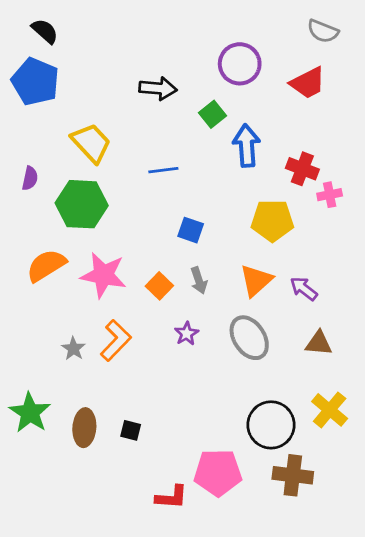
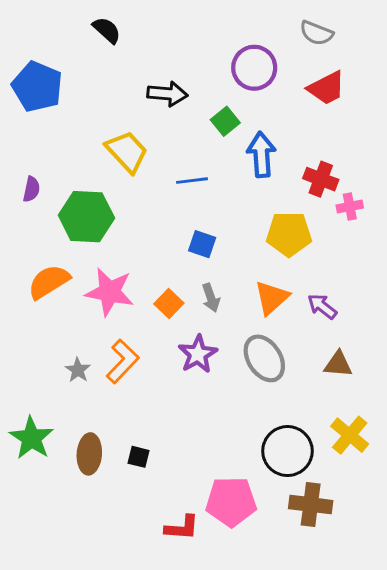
black semicircle: (45, 31) -> (107, 30), moved
gray semicircle: (323, 31) -> (316, 33), moved
yellow trapezoid: (91, 143) -> (127, 152), moved
blue line: (163, 170) -> (192, 181), moved
purple star: (187, 334) -> (198, 354), size x1.5

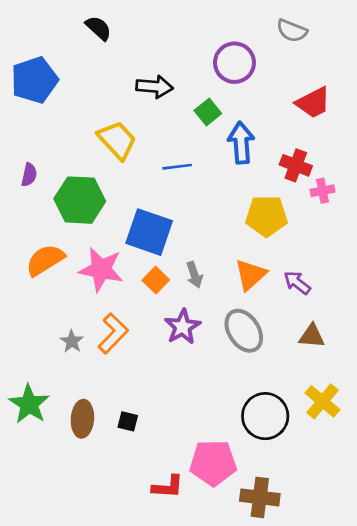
blue pentagon: (37, 87) -> (34, 80), turned 30
red trapezoid: (327, 88) -> (313, 103), moved
blue square: (202, 244) -> (149, 232), moved, size x1.8
brown cross: (311, 505) -> (260, 497), moved

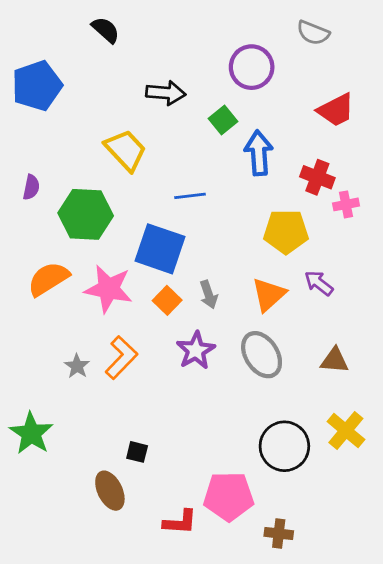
blue line: (177, 167) -> (190, 196), moved
purple arrow: (297, 283) -> (319, 283), moved
brown ellipse: (82, 419) -> (110, 491), moved, turned -30
brown cross: (260, 497) -> (279, 534), size x0.7

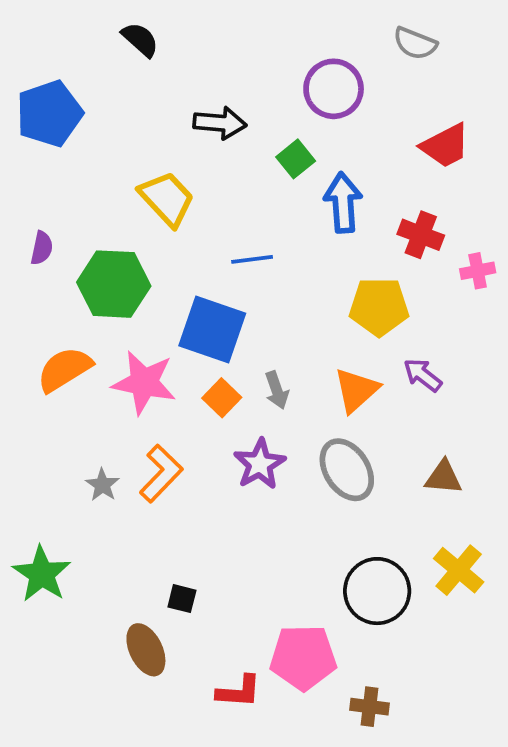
pink cross: (346, 204) -> (478, 271), moved

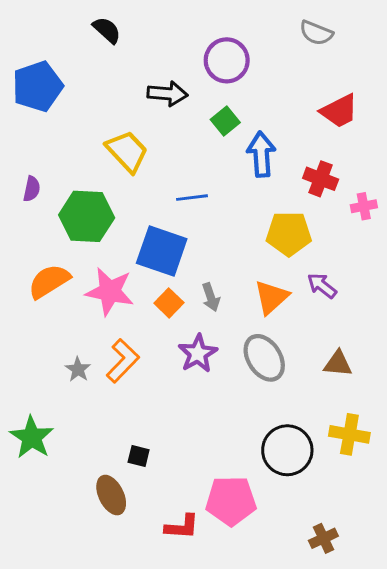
purple circle: (334, 89) -> (227, 60), moved
yellow cross: (459, 570) -> (349, 434), turned -30
brown cross: (370, 707) -> (323, 538), moved, turned -32

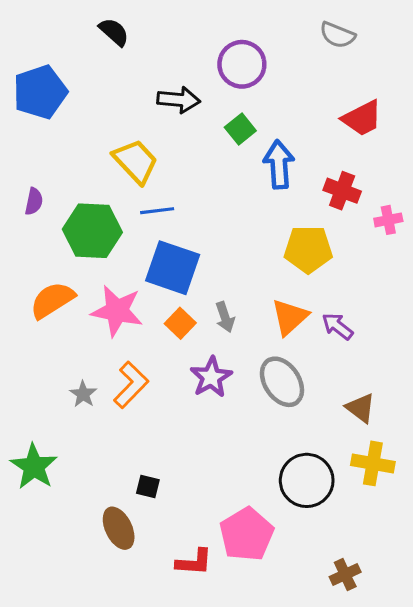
blue line: (192, 198) -> (157, 211), moved
purple arrow: (322, 286) -> (337, 326), moved
brown triangle: (338, 364) -> (361, 408), moved, turned 32
pink pentagon: (231, 501) -> (247, 534), turned -30

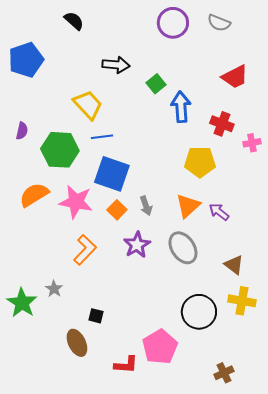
purple circle: (242, 64) -> (173, 23), moved
gray star: (83, 394) -> (54, 289), moved

